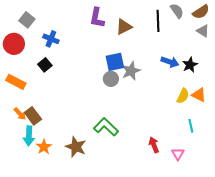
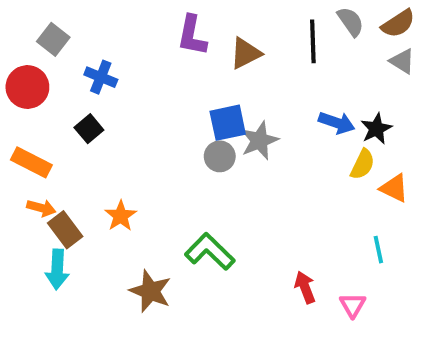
yellow semicircle: (183, 96) -> (362, 164), moved
orange arrow: (20, 114) -> (41, 208), moved, turned -32
orange star: (44, 147) -> (121, 216), moved

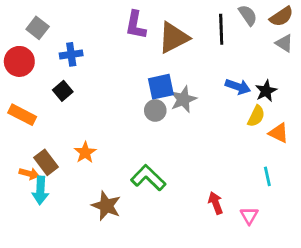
brown triangle: (246, 53) -> (173, 38), size x1.4
blue cross: (101, 77) -> (71, 54), turned -30
orange arrow: (41, 208) -> (29, 174), moved

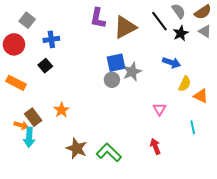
black line: (221, 29) -> (159, 21), turned -35
black star: (266, 91) -> (181, 33), moved
green L-shape: (148, 178) -> (109, 152), moved
pink triangle: (249, 216) -> (159, 109), moved

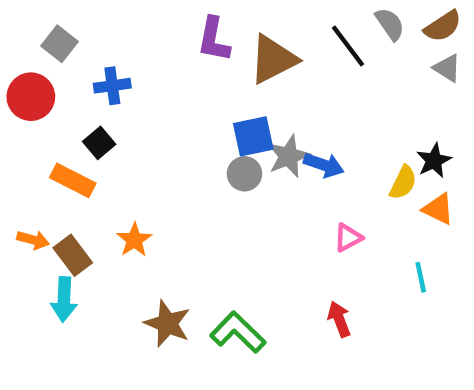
black star: (181, 33) -> (434, 161), moved
blue arrow: (172, 63) -> (324, 165), moved
orange rectangle: (16, 83) -> (73, 180), moved
pink triangle: (159, 109) -> (348, 238), turned 32
orange arrow: (21, 125) -> (33, 240), moved

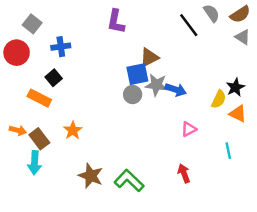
brown triangle: (273, 59) -> (149, 57), moved, size x0.7
gray star: (289, 156) -> (156, 85), turned 30

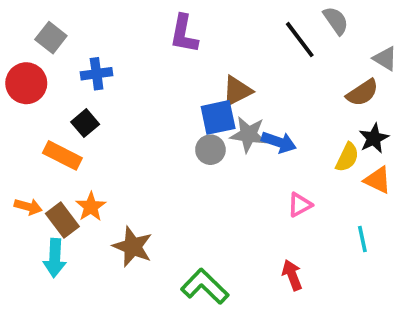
brown semicircle: (240, 14) -> (362, 93), moved
orange star: (73, 130) -> (91, 207), moved
brown star: (91, 176) -> (133, 247), moved

